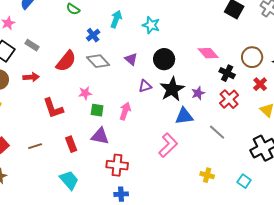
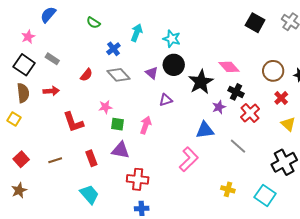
black circle: (164, 59) -> (174, 65), moved
red semicircle: (66, 61) -> (86, 75), size x0.6
black cross: (227, 73) -> (236, 92), moved
black star: (172, 89) -> (201, 82), moved
cyan square: (244, 181) -> (265, 195), size x1.5

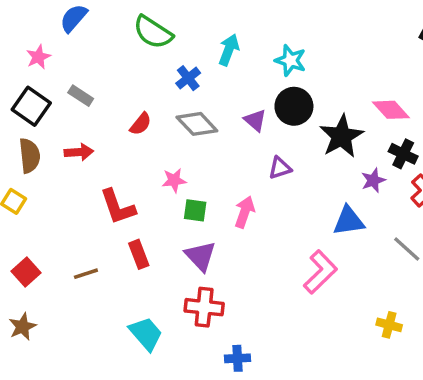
green semicircle: (93, 23) -> (153, 32), size x1.6
purple triangle: (121, 150) -> (201, 256), turned 36
red rectangle: (91, 158) -> (139, 254), moved
red cross: (138, 179) -> (204, 307), moved

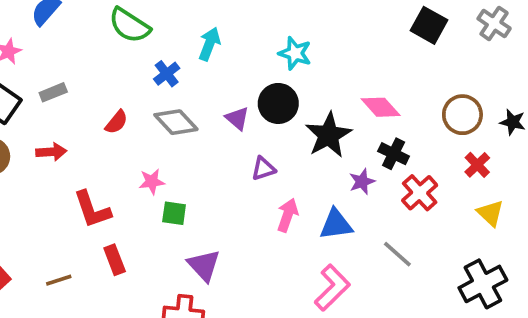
cyan star: (290, 60) -> (295, 53), moved
gray rectangle: (81, 96) -> (53, 92), turned -55
pink arrow: (245, 212) -> (288, 215), moved
purple triangle: (201, 256) -> (204, 265), moved
pink L-shape: (320, 272) -> (332, 288), moved

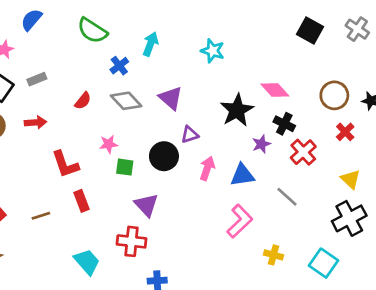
black circle: (278, 103) -> (164, 156), moved
purple triangle: (237, 118) -> (171, 98), size x1.4
yellow triangle: (490, 213) -> (351, 179), moved

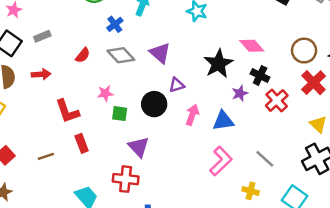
red cross: (345, 132) -> (314, 83), size x1.5
gray line: (287, 197) -> (265, 159), moved

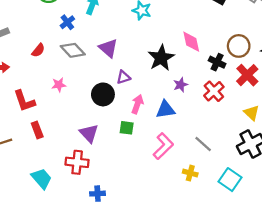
pink diamond: (252, 46) -> (191, 42), turned 30
black cross: (260, 76) -> (217, 62), moved
green square: (120, 114) -> (127, 128), moved

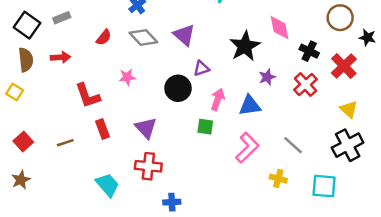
brown circle: (239, 46) -> (340, 18), moved
purple triangle: (89, 133) -> (146, 128), moved
cyan square: (230, 180) -> (324, 186), turned -30

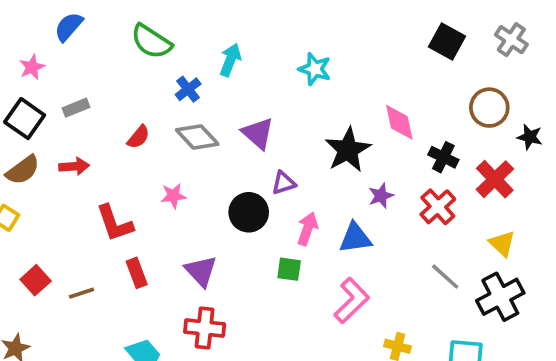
brown semicircle: (26, 60) -> (23, 170), turned 60
red square: (23, 141) -> (36, 280), moved
gray line: (293, 145) -> (445, 277), moved

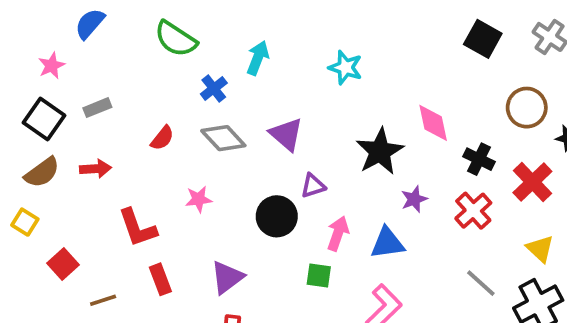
purple triangle: (201, 271) -> (227, 277), turned 36
red square: (36, 280) -> (63, 264), moved

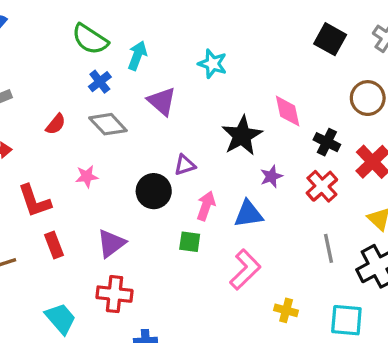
green semicircle: (176, 39) -> (90, 39), moved
purple triangle: (286, 134) -> (162, 101), moved
gray line: (481, 283) -> (328, 248), turned 36

